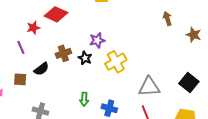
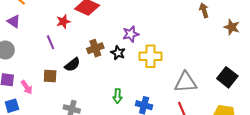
yellow cross: (116, 62) -> (150, 56), turned 30

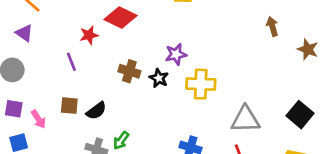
brown cross: (95, 48) -> (129, 71), turned 35
black semicircle: (72, 65) -> (96, 111), moved
green arrow: (118, 96) -> (121, 140), moved, turned 32

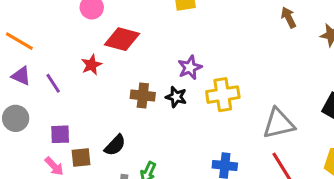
purple line: (71, 62) -> (53, 83), moved
brown square: (69, 106) -> (81, 157), moved
purple square: (14, 109) -> (60, 134), moved

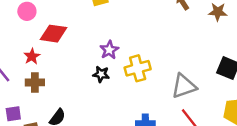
brown cross: (143, 95) -> (35, 82), moved

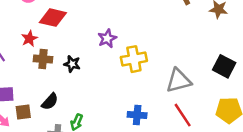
black star: (101, 74) -> (72, 64), moved
brown cross: (35, 82) -> (43, 59), moved

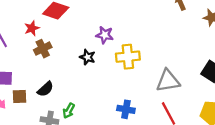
purple star: (107, 38) -> (105, 35), turned 30
brown cross: (43, 59) -> (43, 49), turned -36
black star: (72, 64) -> (87, 57), moved

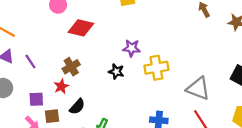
red star: (32, 28) -> (61, 86), moved
gray triangle: (168, 81) -> (198, 88), turned 35

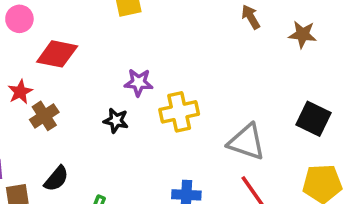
red star: (61, 86) -> (20, 92), moved

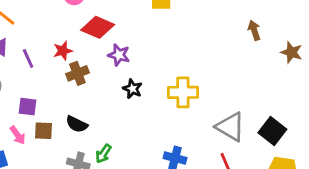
purple star: (139, 83) -> (119, 55), moved
black square: (313, 119) -> (272, 131), moved
black semicircle: (56, 179) -> (77, 124), turned 65

